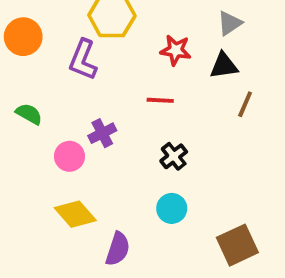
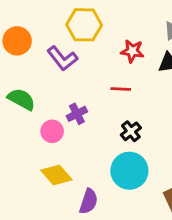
purple L-shape: (83, 60) -> (62, 58), turned -60
green semicircle: (29, 114) -> (21, 99), size x1.4
cyan circle: (172, 208) -> (129, 171), size x1.6

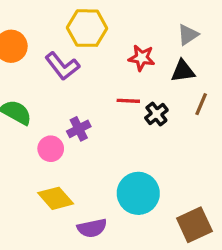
black cross: (131, 131) -> (156, 114), moved
purple semicircle: (89, 201) -> (92, 228), turned 60

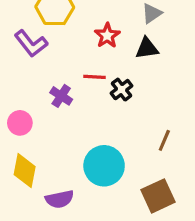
red star: (142, 58) -> (107, 36), turned 30
brown line: (201, 104) -> (164, 140), moved
purple cross: (79, 129) -> (61, 96), moved, turned -30
yellow diamond: (56, 198) -> (25, 171), turned 52

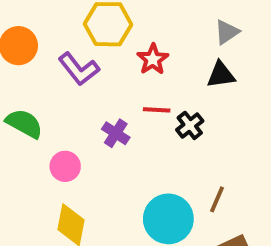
red star: (107, 36) -> (153, 59), moved
brown line: (164, 140) -> (217, 199), moved

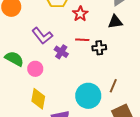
purple L-shape: (79, 69) -> (42, 36), moved
green semicircle: (24, 124) -> (14, 59), moved
black cross: (190, 125) -> (99, 48), turned 32

